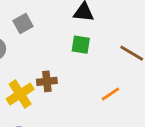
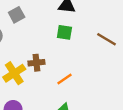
orange line: (110, 94) -> (64, 79), moved

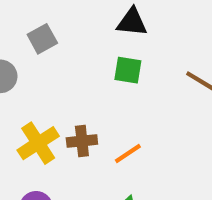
brown cross: (36, 63) -> (82, 141), moved

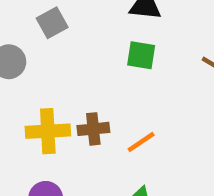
yellow cross: (38, 143) -> (48, 131), turned 30

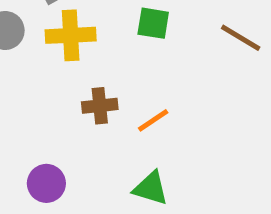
yellow cross: (48, 131) -> (71, 35), moved

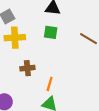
orange line: (153, 120) -> (50, 84), moved, turned -40

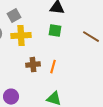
orange line: (50, 84) -> (53, 67), moved

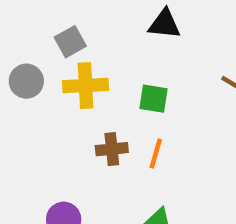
green square: (55, 31) -> (153, 99), moved

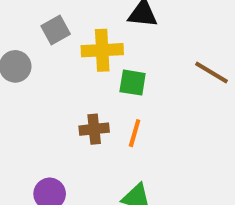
yellow cross: (86, 86) -> (102, 50), moved

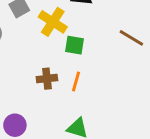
yellow cross: (102, 50) -> (53, 22), turned 36

